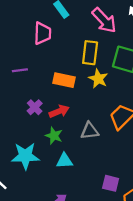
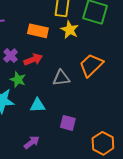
green star: (54, 136) -> (18, 80), moved
purple square: (111, 183) -> (68, 123), moved

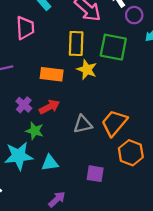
orange trapezoid: (91, 65) -> (114, 123), moved
cyan triangle: (38, 105) -> (50, 163), moved
orange hexagon: (103, 143) -> (131, 153), moved

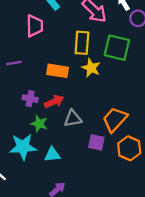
purple cross: (24, 105) -> (30, 99), turned -32
gray triangle: (83, 124) -> (73, 118), moved
purple square: (95, 174) -> (96, 142), moved

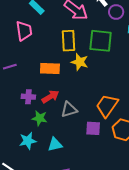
cyan star: (23, 147) -> (28, 141), size x0.7

